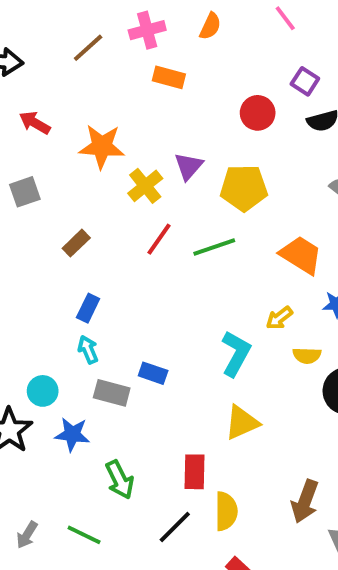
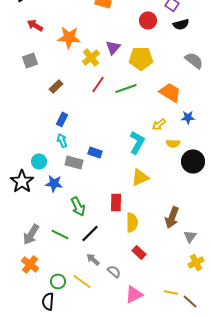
black line: (175, 527) -> (90, 233), moved
gray arrow: (27, 535) -> (31, 234), size x1.5

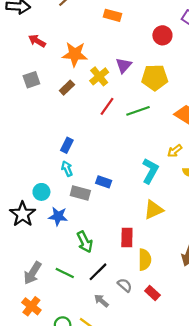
brown rectangle: (56, 86) -> (67, 88), moved
gray semicircle: (114, 271) -> (125, 285), moved

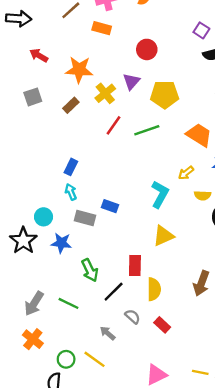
orange rectangle: (112, 15) -> (102, 28), moved
red circle: (162, 35) -> (147, 49), moved
black line: (98, 272) -> (114, 292), moved

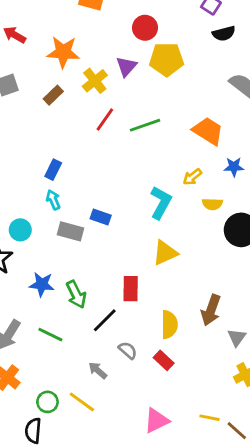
yellow pentagon: (165, 95) -> (166, 59), moved
blue star: (61, 243) -> (42, 284), moved
yellow semicircle: (154, 289) -> (169, 325), moved

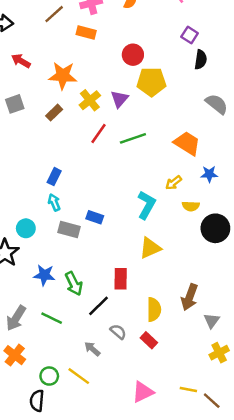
black semicircle: (224, 33) -> (201, 60), turned -66
purple triangle: (126, 66) -> (119, 99), moved

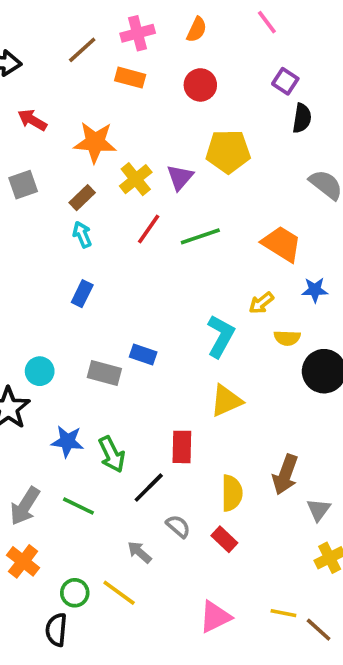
red circle: (133, 55) -> (200, 85), moved
cyan arrow: (54, 202) -> (82, 235), moved

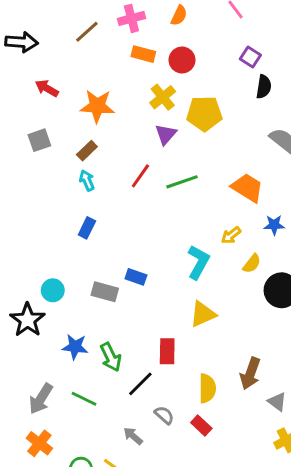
orange rectangle: (130, 78) -> (143, 54), moved
yellow cross: (136, 179) -> (163, 97), moved
yellow semicircle: (287, 338) -> (252, 264), turned -54
gray triangle: (319, 510) -> (277, 402), turned -30

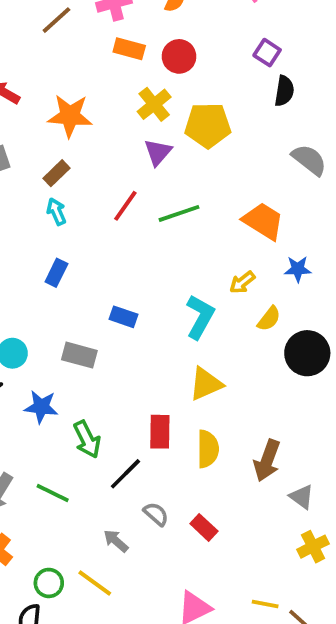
blue rectangle: (136, 277) -> (123, 317), moved
blue star: (75, 347) -> (41, 407), moved
yellow semicircle: (207, 388) -> (208, 449), moved

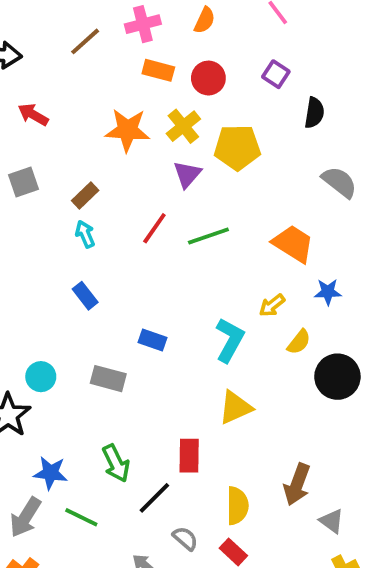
purple square: (267, 53) -> (276, 74), moved
orange star: (70, 116) -> (128, 130), moved
blue rectangle: (56, 273) -> (85, 296), turned -64
blue star: (41, 407) -> (50, 473), moved
yellow semicircle: (208, 449) -> (237, 506), moved

